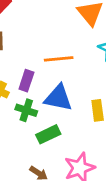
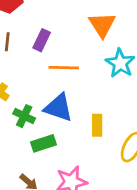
purple rectangle: (26, 81) -> (42, 40), moved

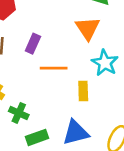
blue triangle: (58, 108) -> (76, 133), moved, turned -32
yellow rectangle: (97, 125) -> (83, 91), moved

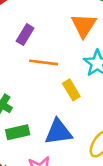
yellow rectangle: (83, 91) -> (71, 90), turned -36

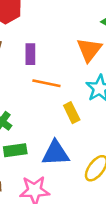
purple rectangle: (25, 35) -> (30, 54), turned -36

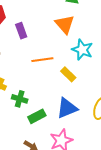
purple rectangle: (30, 54) -> (21, 31), moved

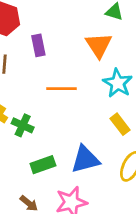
yellow rectangle: (68, 74) -> (120, 124), moved
green cross: (20, 99) -> (23, 125), moved

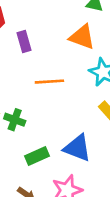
orange triangle: (99, 45) -> (82, 37), turned -32
blue triangle: (85, 159) -> (77, 148), turned 40

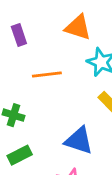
green rectangle: (37, 156) -> (20, 155), moved

